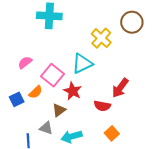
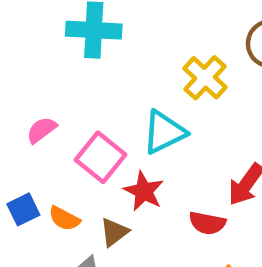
orange semicircle: (36, 92) -> (64, 219), moved, turned 72

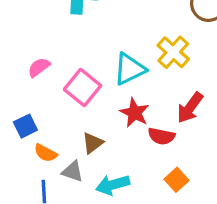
yellow cross: (205, 78) -> (173, 52), moved
red star: (144, 191) -> (135, 113), moved
orange semicircle: (64, 219) -> (46, 153), moved

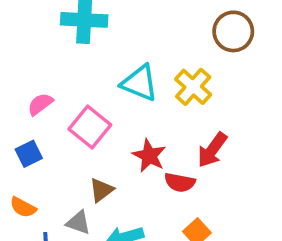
cyan triangle: (130, 69) -> (140, 83), moved, turned 48
blue square: (25, 126) -> (29, 154), moved
orange semicircle: (46, 153) -> (23, 207), moved

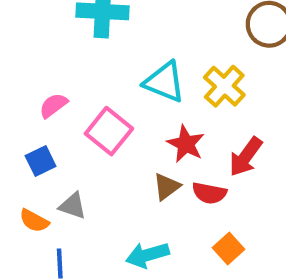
red star: (149, 156) -> (186, 144), moved
brown triangle: (101, 190) -> (167, 187), moved
gray triangle: (78, 223) -> (73, 206), moved

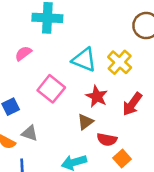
pink semicircle: (53, 105) -> (23, 53), moved
red semicircle: (209, 193) -> (107, 140), moved

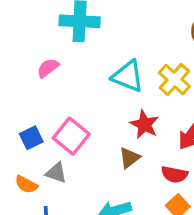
pink square: (51, 89) -> (71, 136), moved
red semicircle: (107, 140) -> (174, 174), moved

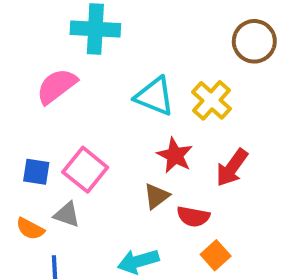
pink semicircle: (48, 68) -> (57, 86), size x1.5
blue square: (31, 138) -> (36, 172), turned 35
red semicircle: (174, 174) -> (193, 217), moved

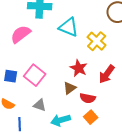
cyan triangle: (154, 96) -> (69, 27), moved
gray triangle: (67, 214) -> (40, 105), moved
orange square: (216, 255) -> (91, 117), moved

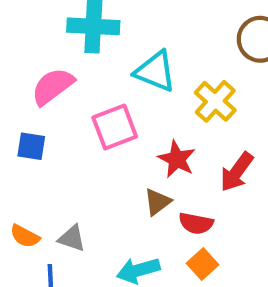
pink square: (35, 75) -> (115, 127), moved, turned 30
blue square: (11, 76) -> (31, 146), moved
gray triangle: (40, 105) -> (72, 238), moved

